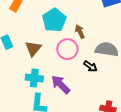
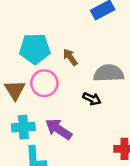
cyan pentagon: (54, 20) -> (35, 49), turned -30
pink circle: (67, 49) -> (44, 83), moved

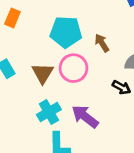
cyan cross: (23, 127) -> (49, 112), turned -30

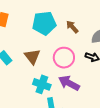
pink circle: (73, 68) -> (64, 58), moved
cyan cross: (49, 112) -> (42, 84), turned -30

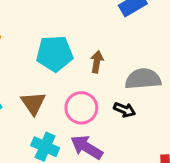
brown arrow: (72, 27) -> (97, 62), turned 48

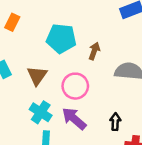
black arrow: (125, 110) -> (115, 122), moved, turned -120

